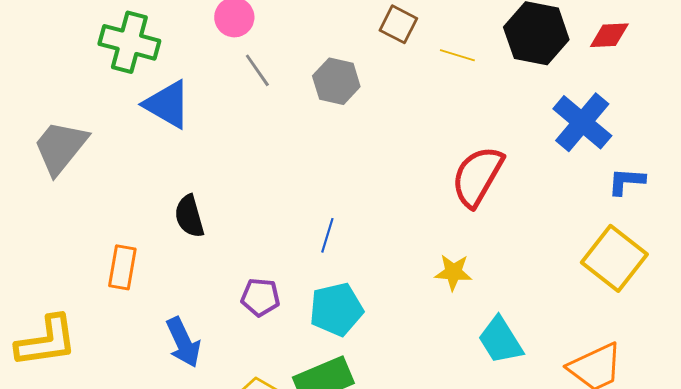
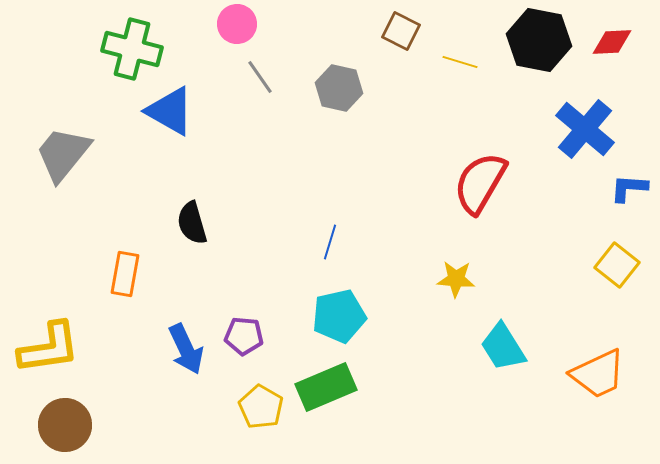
yellow square: (614, 258) -> (617, 265), size x0.7
purple pentagon: (260, 297) -> (244, 336), moved

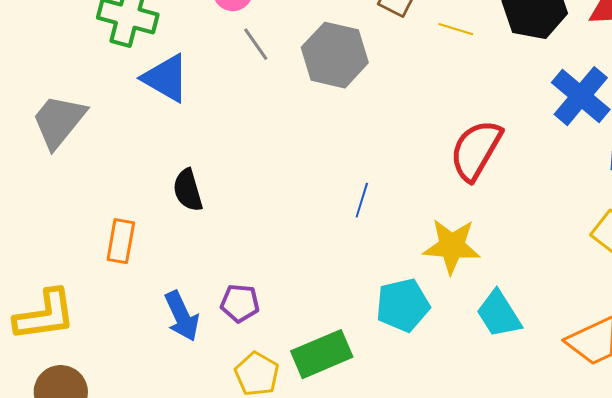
gray hexagon: (339, 88) -> (335, 55), size x1.4
blue line: (330, 242) -> (362, 200), moved
yellow star: (456, 279) -> (452, 246), size x1.5
cyan pentagon: (339, 316) -> (403, 305), moved

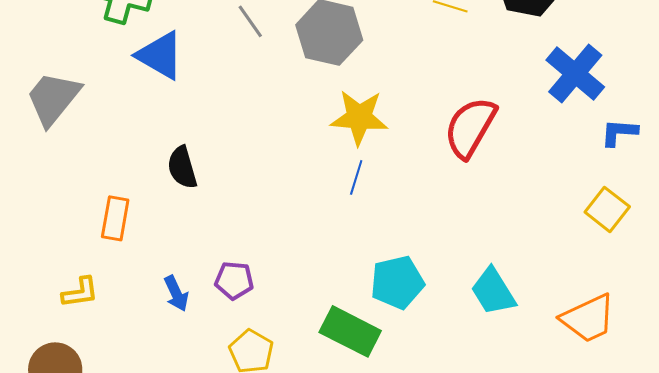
yellow star: (452, 246) -> (359, 117), moved
yellow L-shape: (45, 315) -> (80, 292), moved, size x0.6
blue arrow: (182, 316) -> (176, 293), size x0.7
green rectangle: (322, 354) -> (350, 331), moved, turned 50

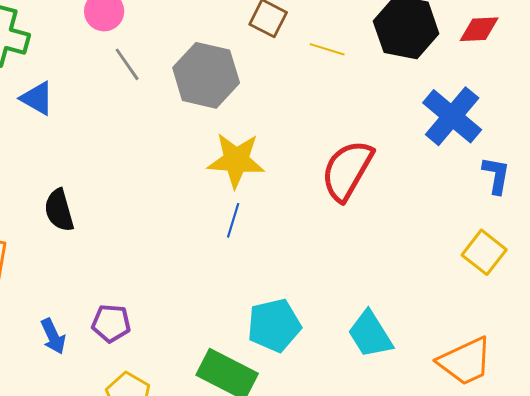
blue triangle: (160, 55) -> (37, 98), size x0.7
blue L-shape: (619, 132) -> (496, 175), turned 96

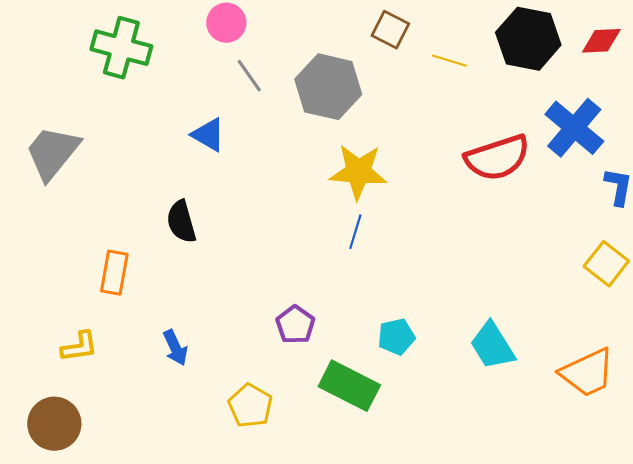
blue triangle: (37, 98) -> (208, 135), moved
red semicircle: (347, 170) -> (497, 158), moved, turned -138
purple pentagon: (111, 323) -> (295, 325), moved, turned 30
cyan pentagon: (274, 325) -> (396, 337), size x0.7

